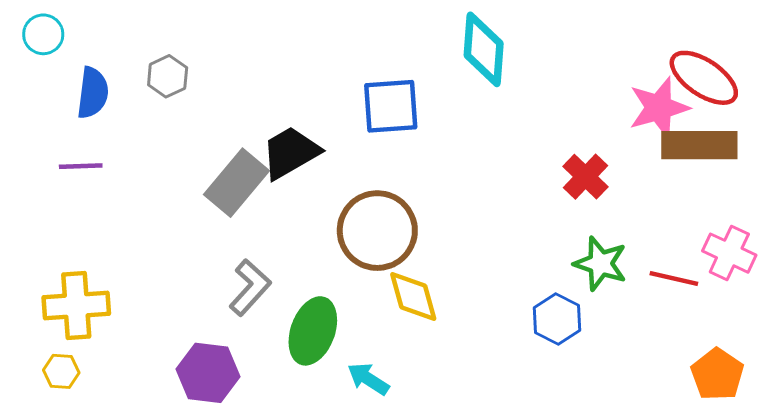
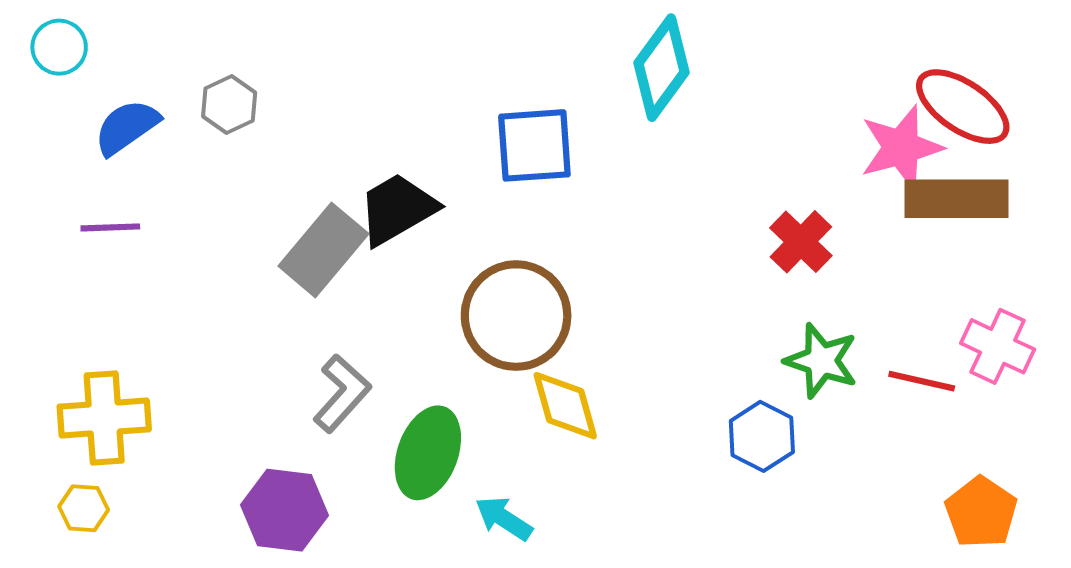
cyan diamond: (484, 49) -> (662, 68), turned 32
blue semicircle: (93, 93) -> (127, 127), turned -132

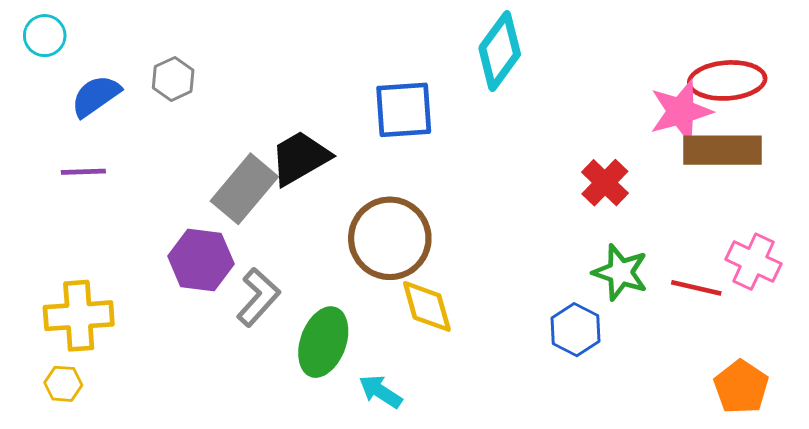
red ellipse: (963, 107) -> (727, 80), turned -38
purple hexagon: (284, 510) -> (201, 260), moved

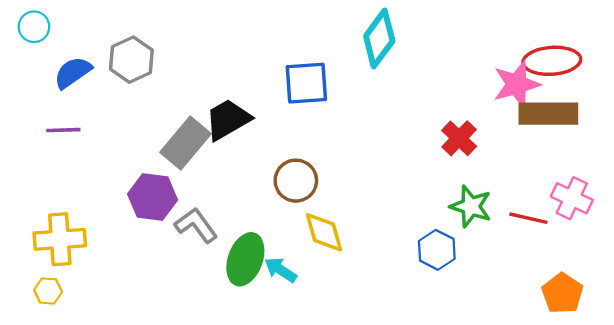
gray hexagon: (173, 79) -> (131, 60), size x1.4
brown circle: (390, 238) -> (296, 181), size x0.7
gray L-shape: (258, 297) -> (196, 225), turned -78
cyan arrow: (381, 392) -> (281, 270), moved

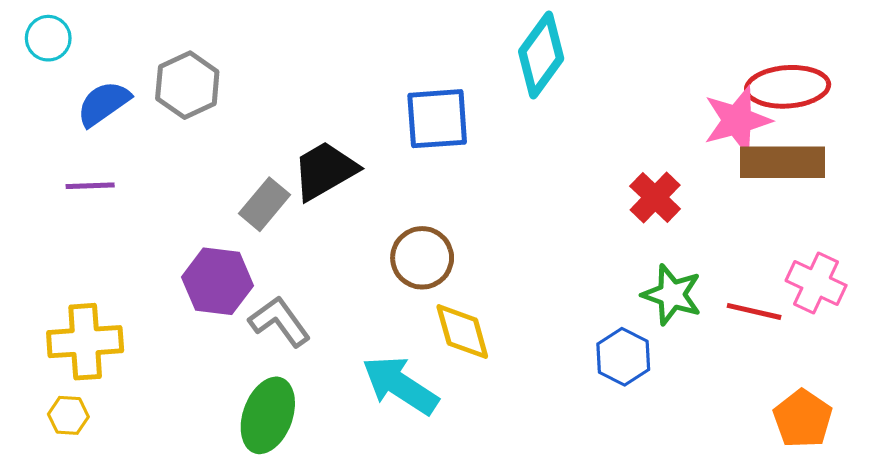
gray rectangle: (185, 143) -> (264, 204), size x0.7
green ellipse: (245, 259) -> (268, 415), moved
cyan arrow: (281, 270) -> (400, 385), size x1.6

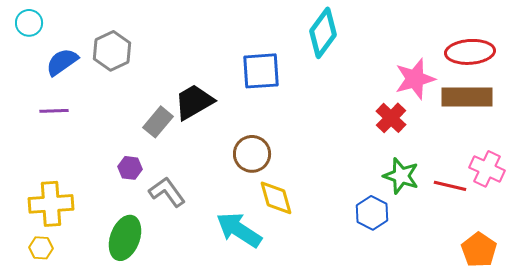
pink star: (737, 120) -> (415, 79), moved
purple hexagon: (218, 281) -> (130, 168), size x0.6
green ellipse: (268, 415) -> (125, 238), moved

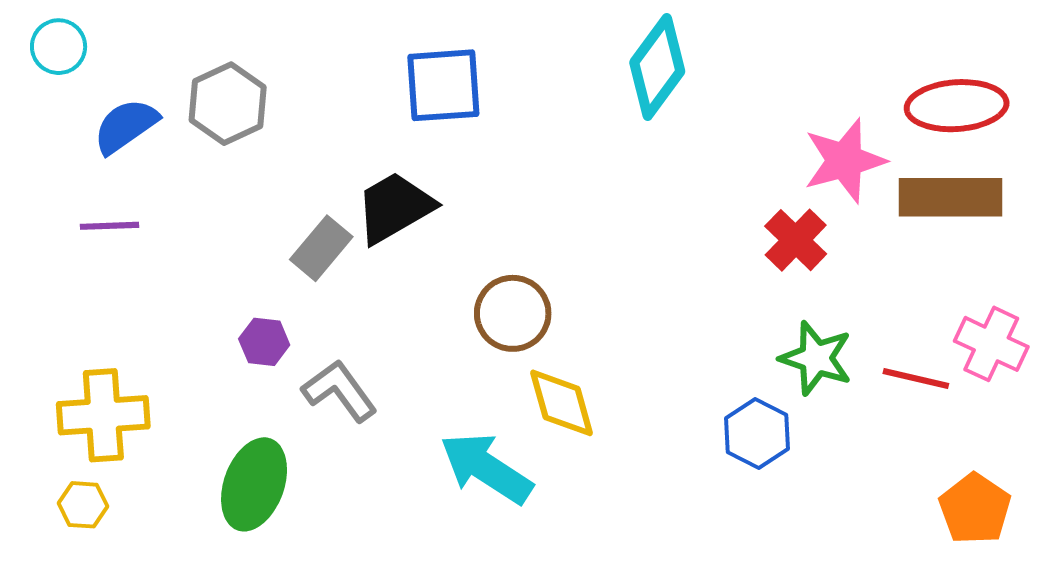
blue square: (261, 71) -> (443, 85), moved

